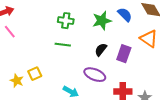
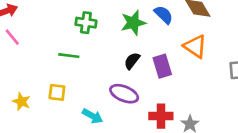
green line: (63, 45) -> (69, 56), moved
purple rectangle: (124, 54) -> (162, 66), turned -36
yellow square: (35, 74) -> (57, 92), moved, turned 32

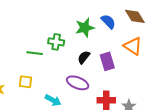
green cross: (86, 23) -> (56, 42), moved

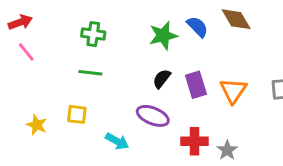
green cross: (56, 42) -> (93, 34), moved
orange triangle: (133, 46) -> (233, 91), moved, turned 30

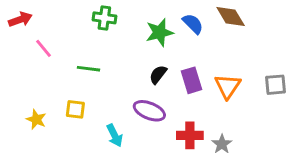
green cross: (93, 34) -> (104, 18), moved
pink line: (26, 52) -> (43, 48), moved
cyan arrow: (117, 141) -> (115, 135), turned 35

